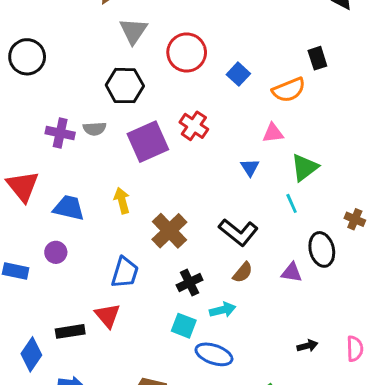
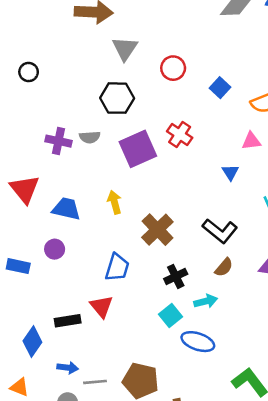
red circle: (187, 52) -> (173, 68), size x0.7
black circle: (27, 57) -> (29, 72), size x0.6
cyan square: (184, 326) -> (171, 316), turned 30

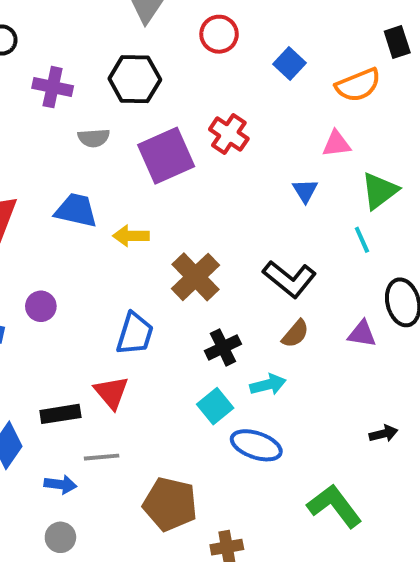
purple cross: (59, 141) -> (53, 87), moved
yellow arrow: (115, 202) -> (131, 236), turned -75
blue trapezoid: (66, 209) -> (76, 210), moved
gray line: (95, 382) -> (102, 457), moved

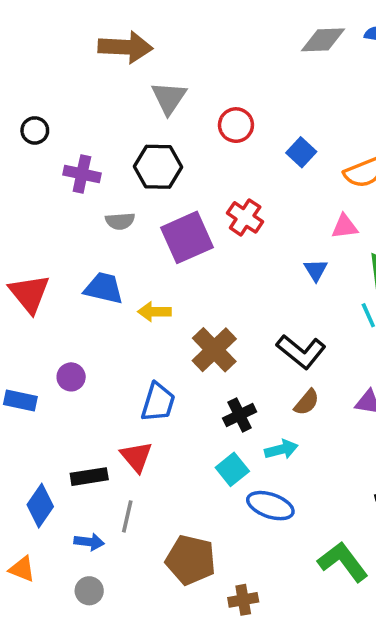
gray line: (102, 457) -> (127, 516), turned -72

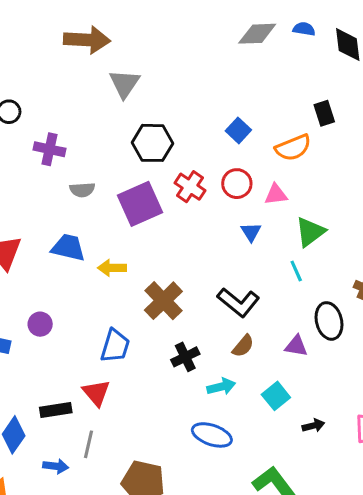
red circle: (236, 125) -> (237, 184), moved
black hexagon: (158, 167) -> (153, 143), moved
cyan square: (232, 469) -> (276, 396), moved

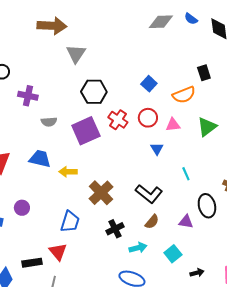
blue semicircle: (304, 29) -> (191, 19), turned -152
green triangle: (310, 232) -> (207, 127), moved

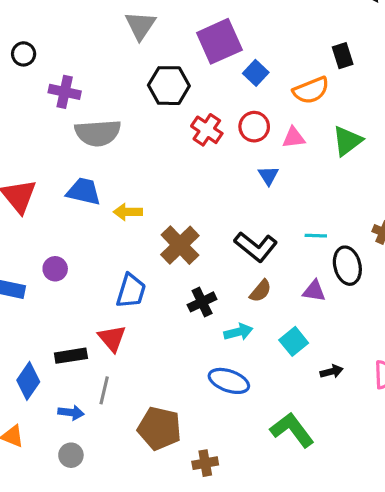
gray semicircle: (49, 122) -> (98, 133), size x1.8
purple square: (86, 131) -> (219, 41), moved
cyan line: (186, 174) -> (316, 236), moved, turned -64

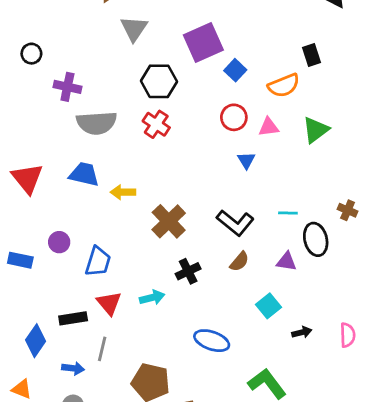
red cross: (207, 130) -> (156, 124), moved
blue trapezoid: (131, 291) -> (98, 262), moved
cyan arrow: (238, 332) -> (152, 298), moved

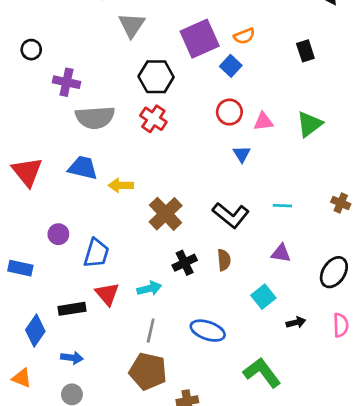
orange semicircle: (284, 85) -> (244, 36), moved, size x0.7
black ellipse: (316, 239) -> (334, 272), moved, turned 48
blue rectangle: (20, 260) -> (20, 268), moved
brown semicircle: (239, 262) -> (224, 260), moved, turned -45
gray line: (102, 349) -> (151, 331), moved

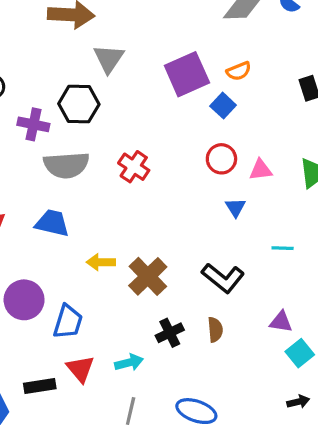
black hexagon: (156, 77) -> (79, 104), moved
yellow arrow: (121, 185) -> (101, 262), moved
cyan line: (282, 206) -> (283, 248), moved
purple circle: (58, 234) -> (24, 300), size x1.6
cyan square: (263, 297) -> (300, 353), moved

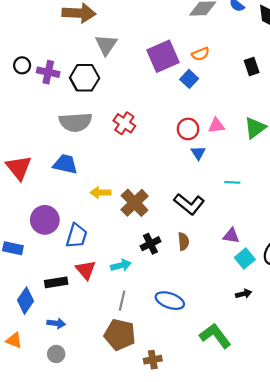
purple cross: (33, 124) -> (48, 72), moved
red circle: (221, 159) -> (188, 129), moved

